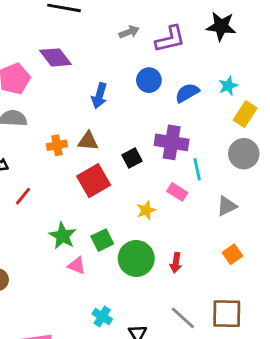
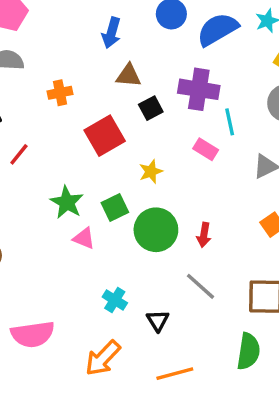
blue semicircle: (187, 93) -> (218, 29), size x1.4
brown triangle: (88, 141) -> (129, 76), moved
yellow star: (146, 210) -> (151, 172), moved
gray line: (183, 318) -> (200, 286), moved

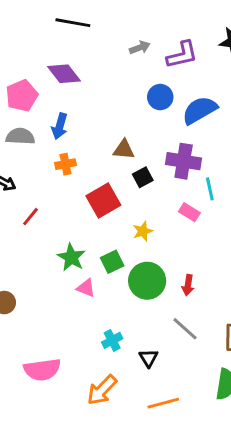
blue arrow: (111, 33) -> (60, 126), moved
cyan cross: (115, 300) -> (112, 340), turned 30

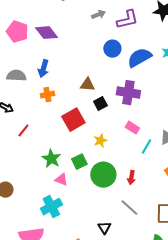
pink pentagon: (22, 96) -> (17, 32), moved, turned -30
cyan line: (210, 189) -> (146, 147), moved, turned 42
cyan cross: (112, 340) -> (51, 207), moved, size x1.5

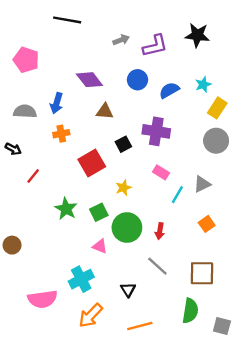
purple diamond: (46, 33) -> (89, 80), moved
blue semicircle: (139, 58) -> (169, 90), size x0.7
brown triangle: (87, 85) -> (105, 111), moved
pink triangle: (61, 180) -> (100, 246), moved
cyan cross: (51, 207) -> (81, 279), moved

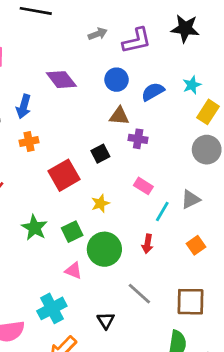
brown triangle: (105, 111) -> (119, 116), moved
purple cross: (156, 131) -> (138, 139), size x0.6
red arrow: (160, 231) -> (147, 244), moved

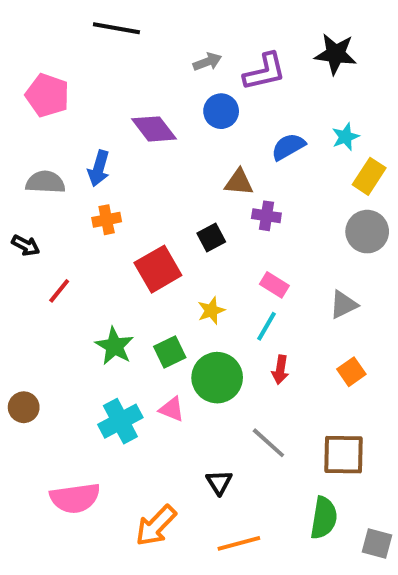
blue circle: (117, 80) -> (221, 111), moved
cyan line: (162, 212) -> (266, 326), moved
cyan cross: (52, 308) -> (120, 421), moved

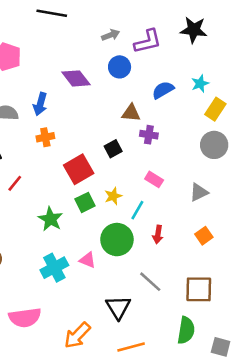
cyan line: (266, 326) -> (137, 210), moved
green square: (170, 352) -> (85, 202), moved
black triangle: (219, 482) -> (118, 307), size x1.5

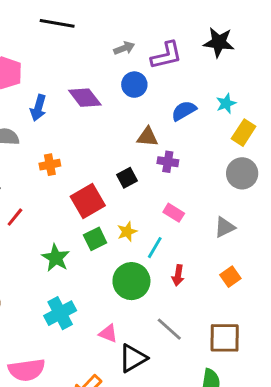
blue arrow: (40, 104) -> (38, 108), moved
pink triangle: (88, 260) -> (108, 333), moved
black triangle: (118, 307) -> (133, 358), turned 32

